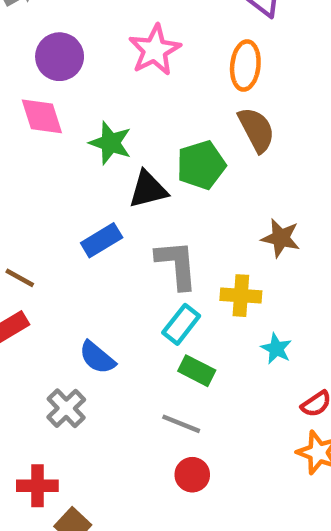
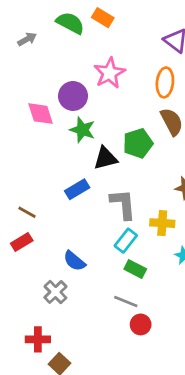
purple circle: (60, 57) -> (73, 96), moved
red circle: (192, 475) -> (141, 324), moved

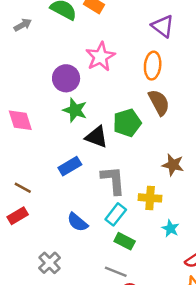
pink diamond: (41, 114) -> (20, 120), moved
black triangle: (105, 158) -> (97, 137), turned 35
blue semicircle: (74, 261) -> (77, 222), moved

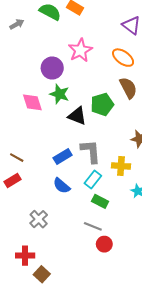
orange ellipse: (153, 66) -> (123, 58), turned -60
pink diamond: (20, 120) -> (32, 102), moved
blue rectangle: (70, 166) -> (63, 157), moved

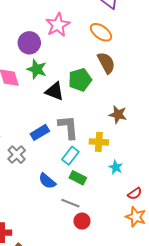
blue semicircle: (62, 186) -> (47, 181), moved
gray cross: (39, 219) -> (17, 155), moved

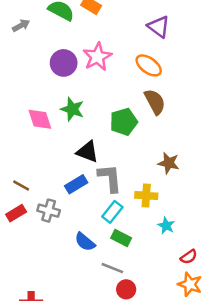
purple circle: (29, 43) -> (64, 63), moved
black triangle: (55, 91) -> (87, 152), moved
gray cross: (17, 155) -> (49, 211), turned -30

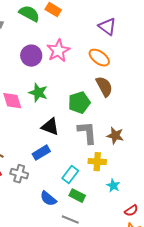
gray L-shape: (110, 178) -> (87, 133), moved

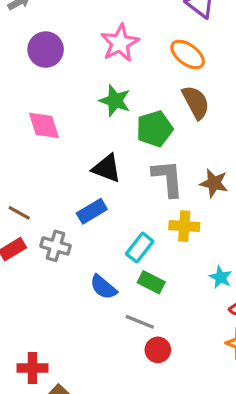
purple circle: (31, 56) -> (46, 50), moved
green star: (38, 93) -> (115, 101), moved
cyan star: (113, 186) -> (221, 277), moved

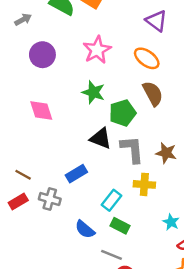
black triangle: (107, 168) -> (101, 138), moved

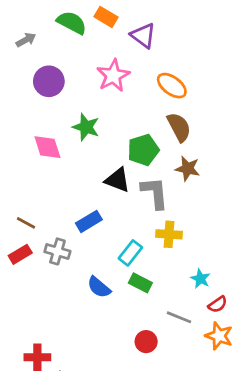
purple triangle: (156, 21) -> (143, 36), moved
green star: (93, 92) -> (86, 127), moved
brown star: (166, 153) -> (188, 169), moved
gray line: (112, 255) -> (179, 317), moved

